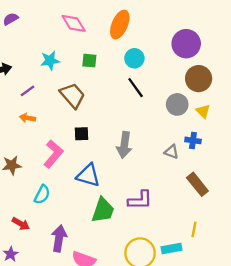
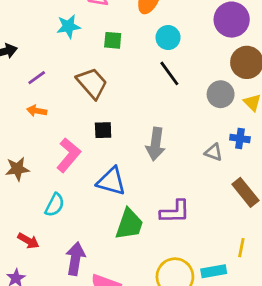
cyan star: (50, 61) -> (68, 26), moved

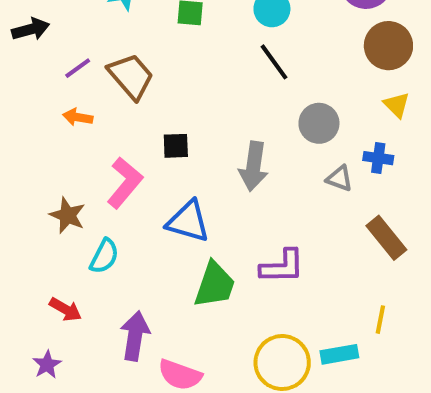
brown trapezoid: (92, 83) -> (131, 76), moved
gray circle: (221, 94) -> (319, 123), moved
brown star: (17, 169) -> (67, 215), moved, turned 30

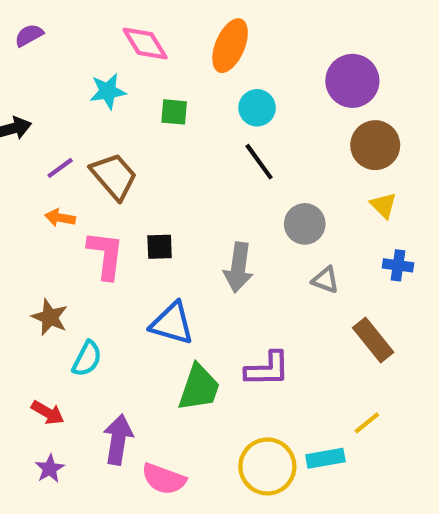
blue cross: (378, 158) -> (398, 265), moved
pink L-shape: (125, 183) -> (106, 255), moved, turned -33
yellow line: (380, 320) -> (367, 423), turned 40
purple star: (47, 365) -> (50, 469), moved

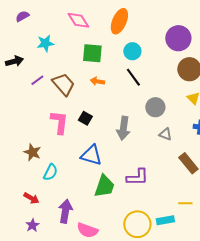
cyan star: (108, 91) -> (45, 43), moved
green square: (174, 112) -> (92, 53), size x1.5
orange arrow: (60, 218) -> (97, 81), moved
black square: (160, 247) -> (85, 118), turned 32
yellow line: (367, 423) -> (185, 203), turned 40

